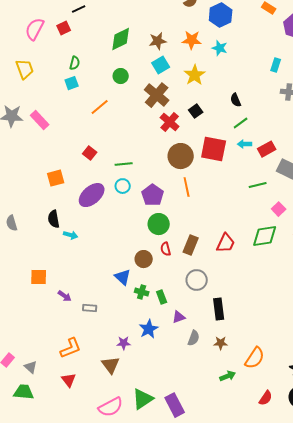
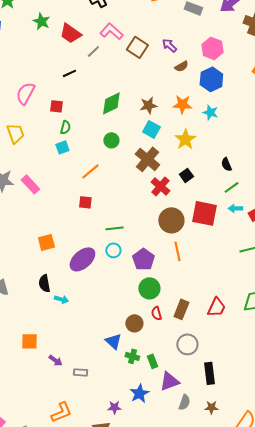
red square: (64, 28) -> (56, 106), moved, turned 32
cyan square: (161, 65) -> (151, 129), turned -30
red square: (90, 153) -> (85, 202), moved, turned -32
purple triangle: (179, 317) -> (169, 381), size x1.5

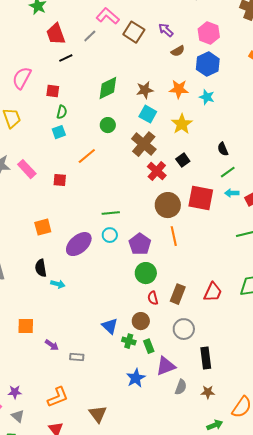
red trapezoid: (70, 33) -> (56, 34), moved, turned 35
red square: (85, 202) -> (60, 180), moved
brown circle: (134, 323) -> (141, 321), moved
purple star: (114, 407) -> (15, 392), moved

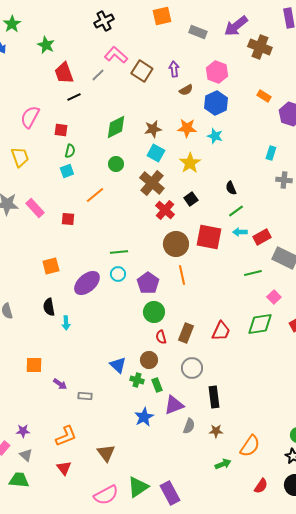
purple arrow: (166, 30) -> (174, 69), turned 42
cyan arrow: (58, 284) -> (66, 323), turned 72

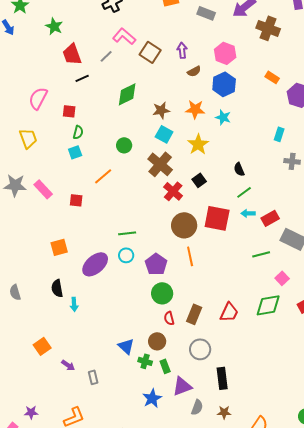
green diamond: (116, 127) -> (127, 94), moved
orange square: (34, 365) -> (42, 346), turned -36
gray rectangle: (85, 396) -> (93, 377), turned 72

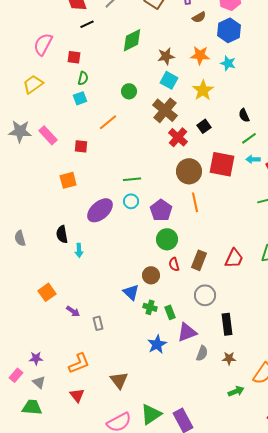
yellow trapezoid: (28, 138) -> (33, 84), turned -105
orange square: (59, 247) -> (68, 180), moved
brown circle: (157, 341) -> (151, 275), moved

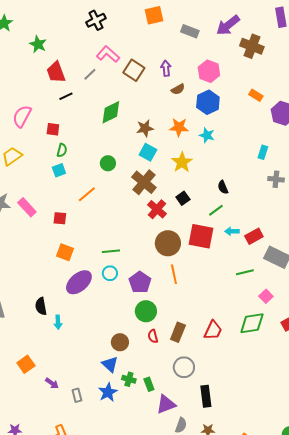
green line: (249, 138) -> (216, 210), moved
orange square: (68, 180) -> (65, 252), moved, turned 36
brown circle: (151, 275) -> (120, 342), moved
blue star: (157, 344) -> (108, 392), moved

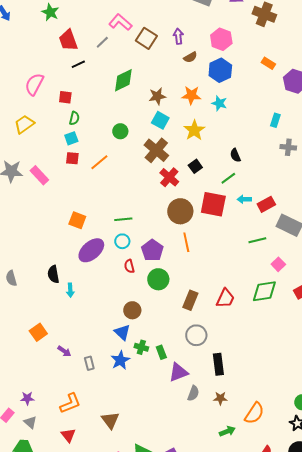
red square: (60, 218) -> (72, 158), moved
red semicircle: (153, 336) -> (129, 266), moved

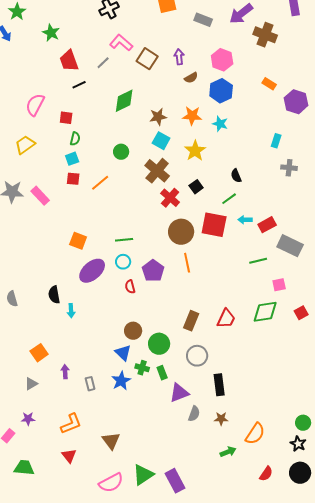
pink square: (278, 264) -> (279, 285), turned 32
green circle: (158, 279) -> (159, 344), moved
purple arrow: (64, 351) -> (65, 372), turned -128
gray triangle: (30, 422) -> (31, 384), moved, turned 48

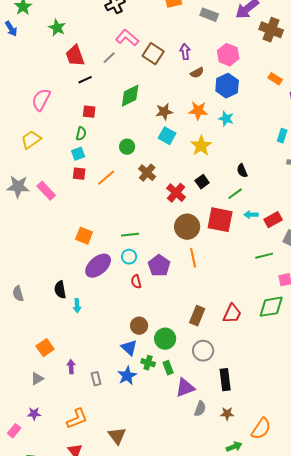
red square: (66, 118) -> (89, 112), moved
brown cross: (157, 171) -> (147, 173), moved, size x0.7

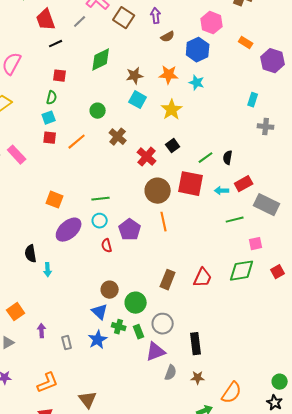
pink hexagon: (228, 55) -> (212, 23), moved
black semicircle: (242, 171) -> (228, 158), moved, turned 32
cyan arrow: (251, 215) -> (222, 191), moved
gray circle: (203, 351) -> (163, 324), moved

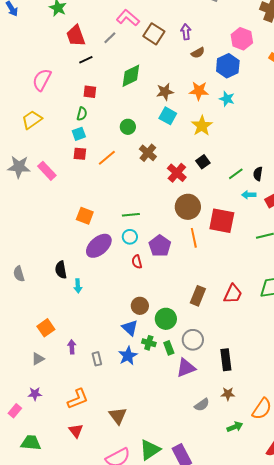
red square: (191, 184) -> (222, 221), moved
cyan arrow: (222, 191) -> (249, 195), moved
gray semicircle: (171, 373) -> (202, 405), moved, turned 35

